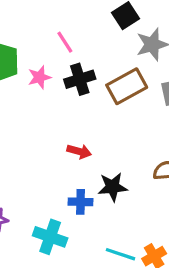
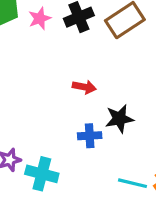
cyan cross: (50, 237) -> (42, 174), moved

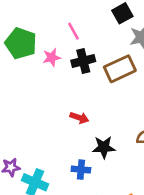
blue cross: (90, 136) -> (81, 170), moved

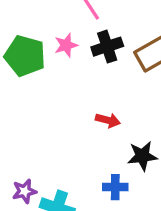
green pentagon: (21, 43) -> (25, 56), moved

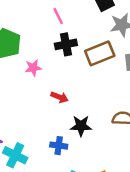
pink star: (66, 45) -> (33, 68), moved

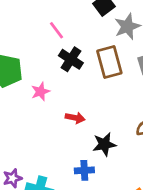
black cross: (66, 44) -> (71, 59), turned -35
brown rectangle: (100, 53) -> (109, 62), turned -72

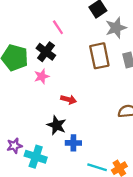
black cross: (71, 59) -> (46, 52), moved
black star: (104, 144) -> (57, 125), moved, turned 30

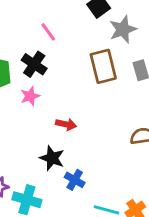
blue cross: (73, 143) -> (75, 180), turned 32

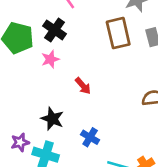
red arrow: (66, 124) -> (83, 86), turned 36
black star: (52, 158) -> (52, 119), moved

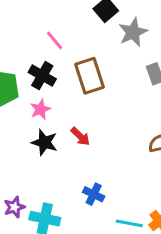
brown rectangle: (118, 33) -> (90, 76), moved
black star: (52, 119) -> (44, 142), moved

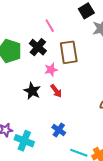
pink star: (40, 109) -> (51, 70), moved

